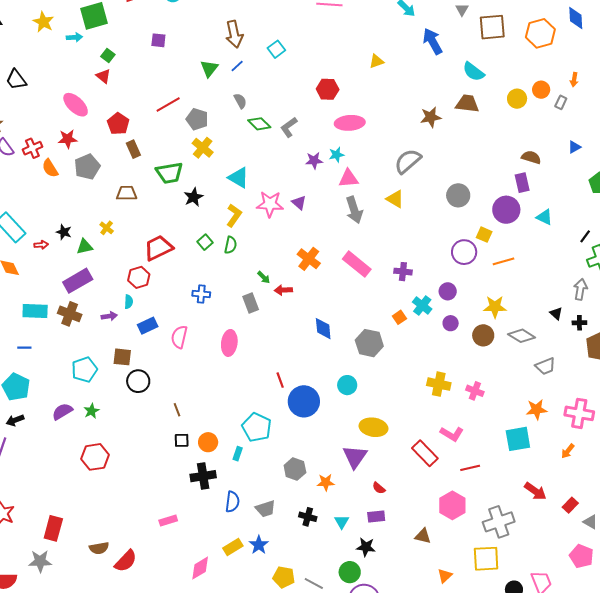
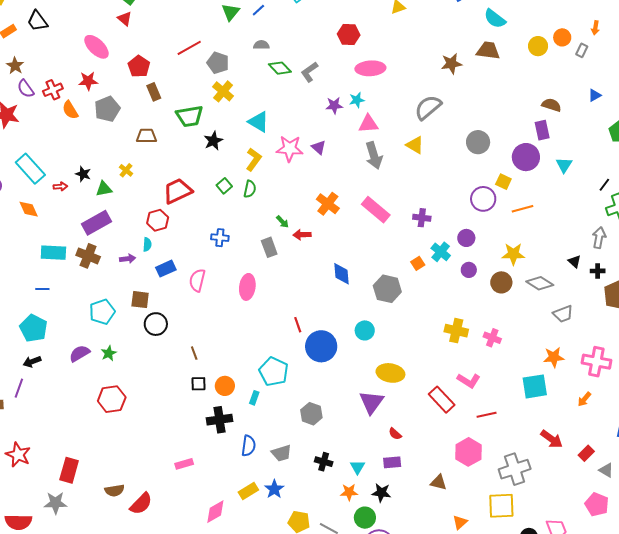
gray semicircle: (240, 101) -> (261, 45), turned -63
cyan triangle: (544, 217) -> (564, 165), turned 36
orange star: (326, 482) -> (349, 492), moved

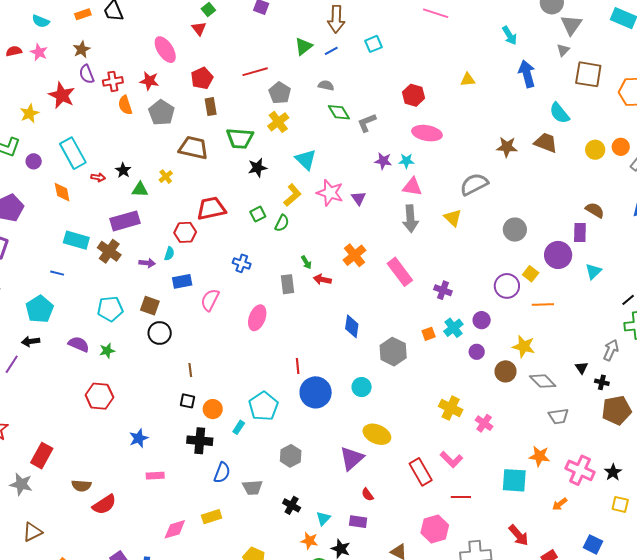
gray pentagon: (107, 109) -> (161, 113), turned -30
brown trapezoid: (146, 136) -> (193, 148), size x1.4
purple semicircle: (80, 353) -> (79, 344), turned 40
blue star: (274, 489) -> (139, 438), moved

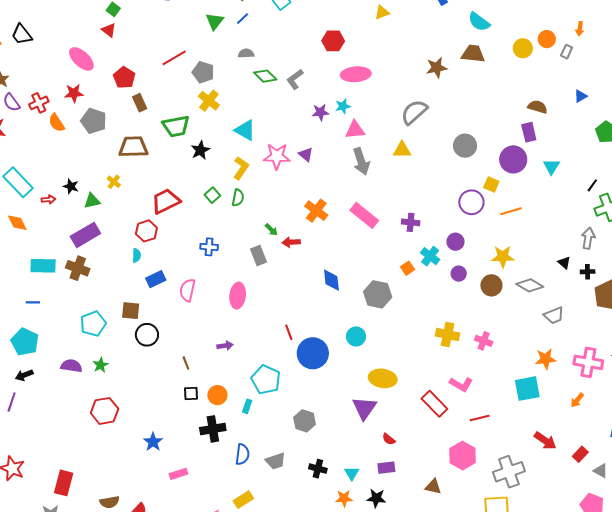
yellow triangle: (453, 218) -> (402, 150), turned -30
purple arrow: (147, 263) -> (225, 346), moved

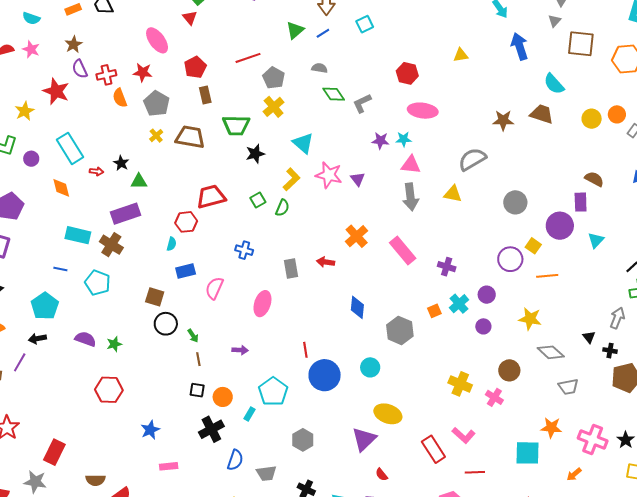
yellow cross: (114, 182) -> (156, 136), moved
green arrow: (271, 230) -> (193, 336), moved
brown circle: (491, 285) -> (509, 370), moved
cyan pentagon: (93, 324) -> (98, 283), moved, turned 30
black cross: (213, 429) -> (211, 429), turned -30

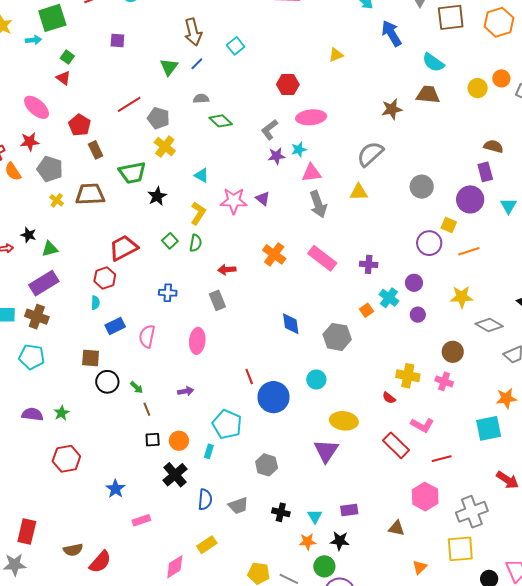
gray L-shape: (362, 103) -> (269, 130), moved
cyan triangle: (303, 143) -> (202, 175), size x0.7
red arrow: (326, 262) -> (227, 270), moved
red semicircle: (382, 475) -> (389, 398), moved

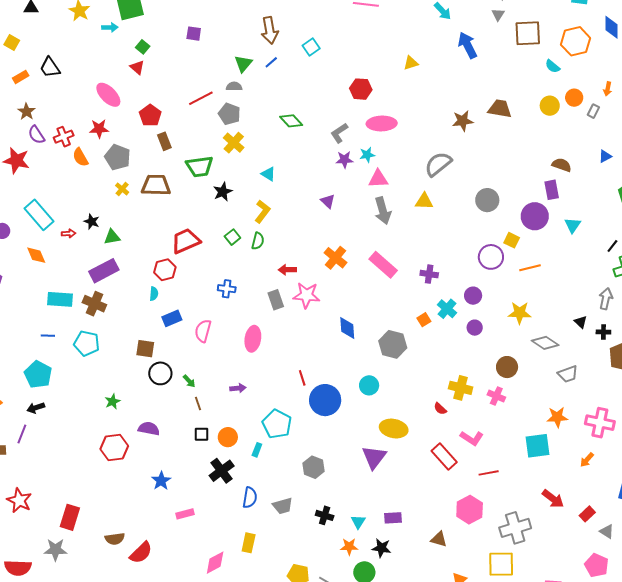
cyan semicircle: (433, 62) -> (553, 66), moved, size x0.7
gray semicircle: (201, 99) -> (234, 86), moved
pink star: (234, 201) -> (306, 295), moved
purple semicircle: (32, 414) -> (149, 429), moved
yellow rectangle: (207, 545) -> (249, 543), turned -48

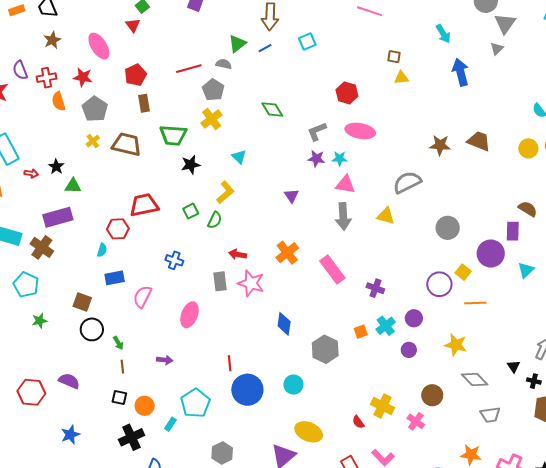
brown square: (528, 33) -> (394, 57), moved, size x0.5
brown star: (26, 112) -> (52, 40), moved
green star: (113, 401) -> (40, 321), moved

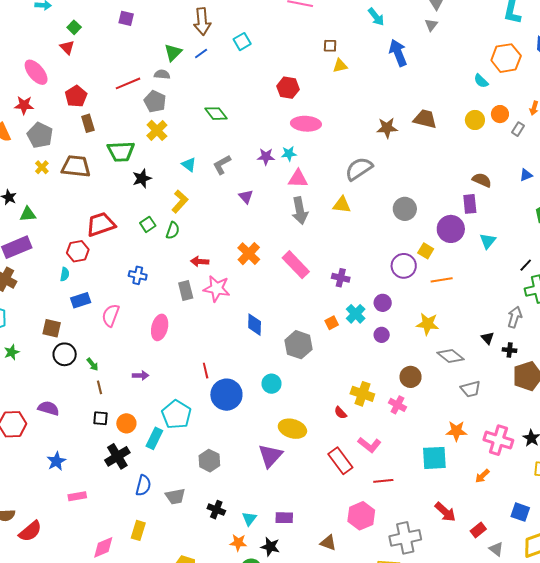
gray L-shape: (317, 131) -> (222, 165), moved
cyan rectangle: (170, 424) -> (154, 438), size x1.5

